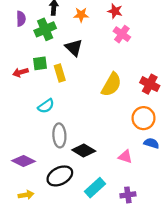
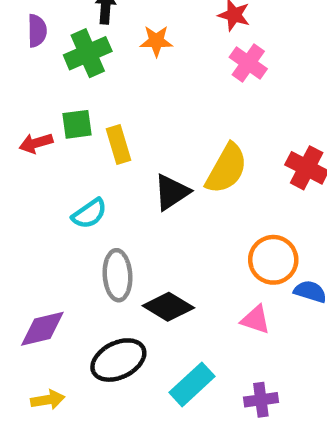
orange star: (81, 15) -> (156, 41), moved
black triangle: (74, 48) -> (172, 192), moved, turned 42
orange circle: (144, 118) -> (273, 260), moved
purple diamond: (24, 161) -> (42, 329), turned -40

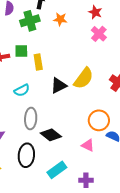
black ellipse: (118, 360) -> (26, 155), turned -65

